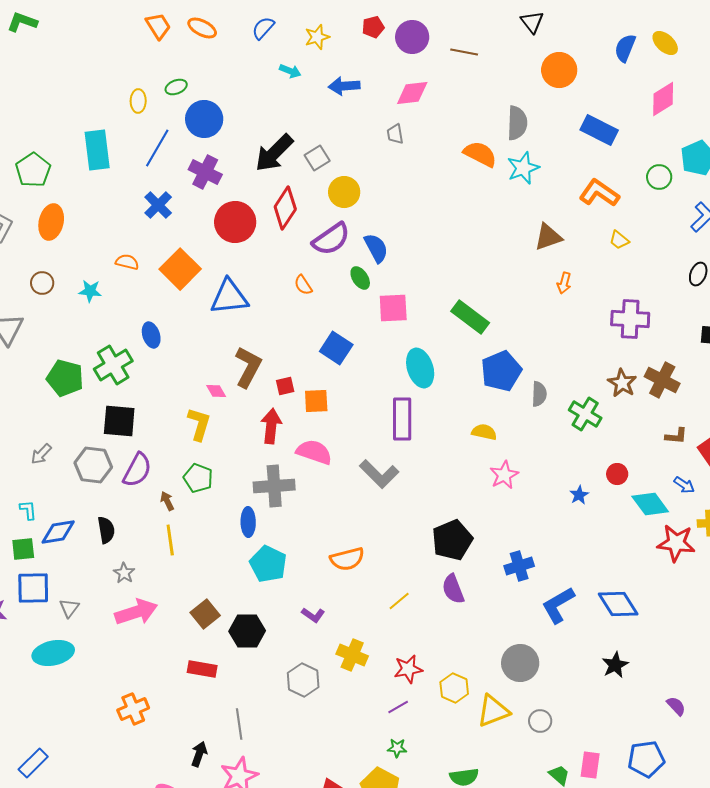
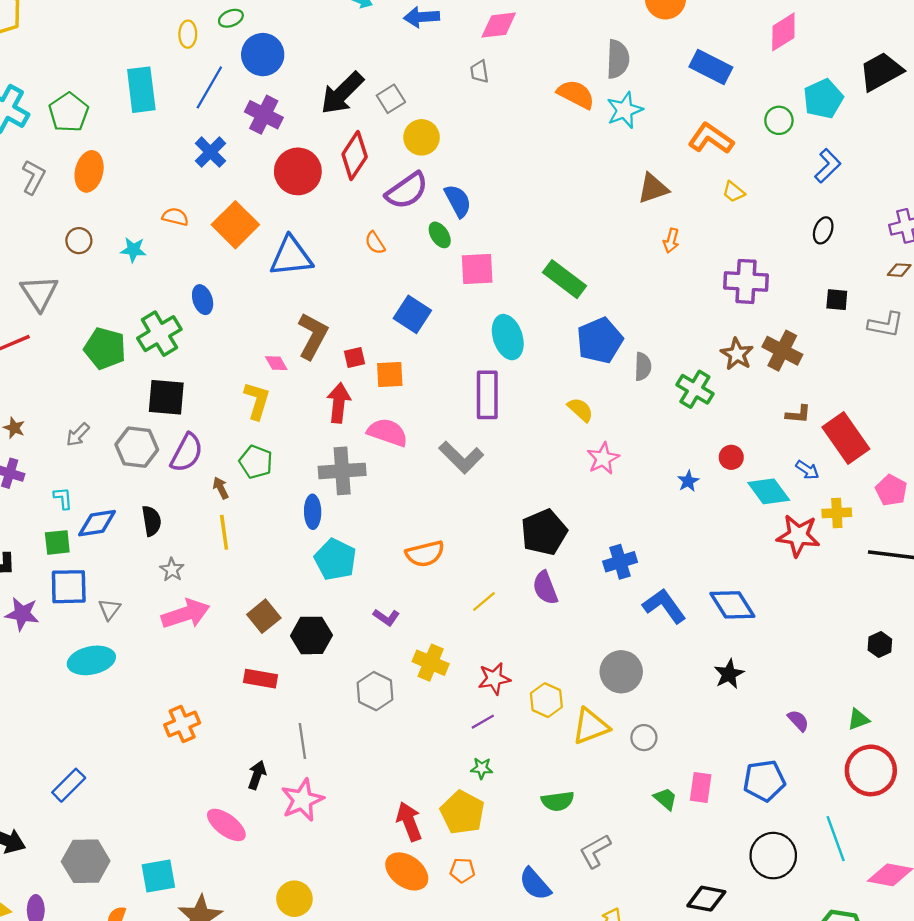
yellow semicircle: (484, 432) -> (580, 410), turned 30
blue L-shape: (558, 605) -> (664, 606), turned 84

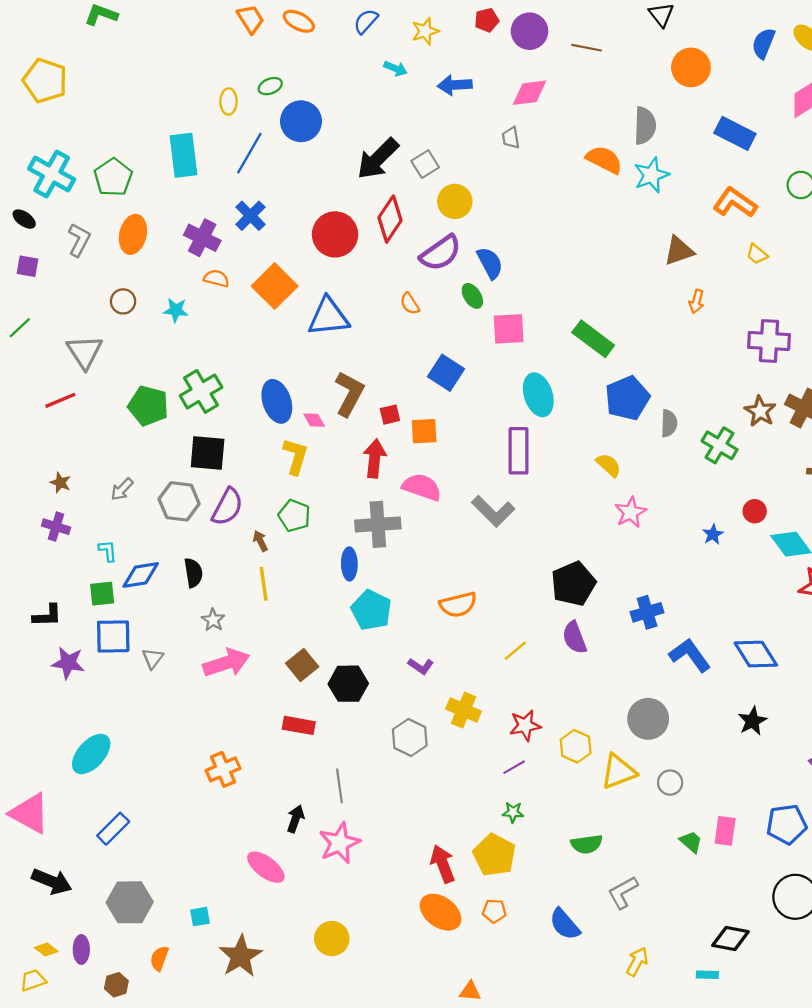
purple cross: (264, 115) -> (202, 238), moved
blue ellipse: (203, 300) -> (277, 401), moved, size x1.5
cyan ellipse: (91, 660) -> (91, 754), moved, turned -36
cyan square: (158, 876) -> (200, 917), size x0.6

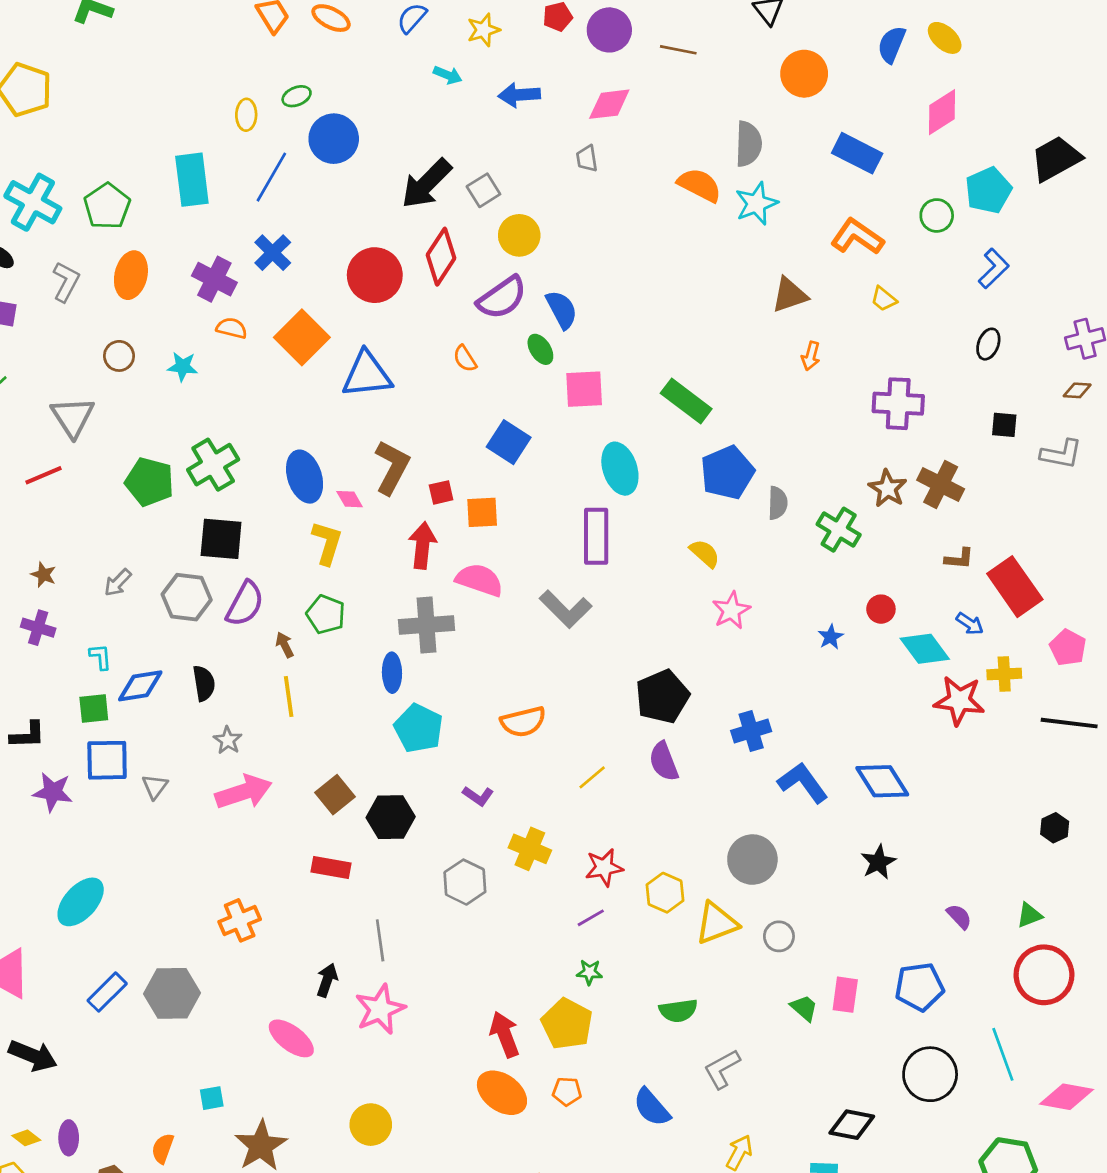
gray hexagon: (130, 902) -> (172, 993), moved

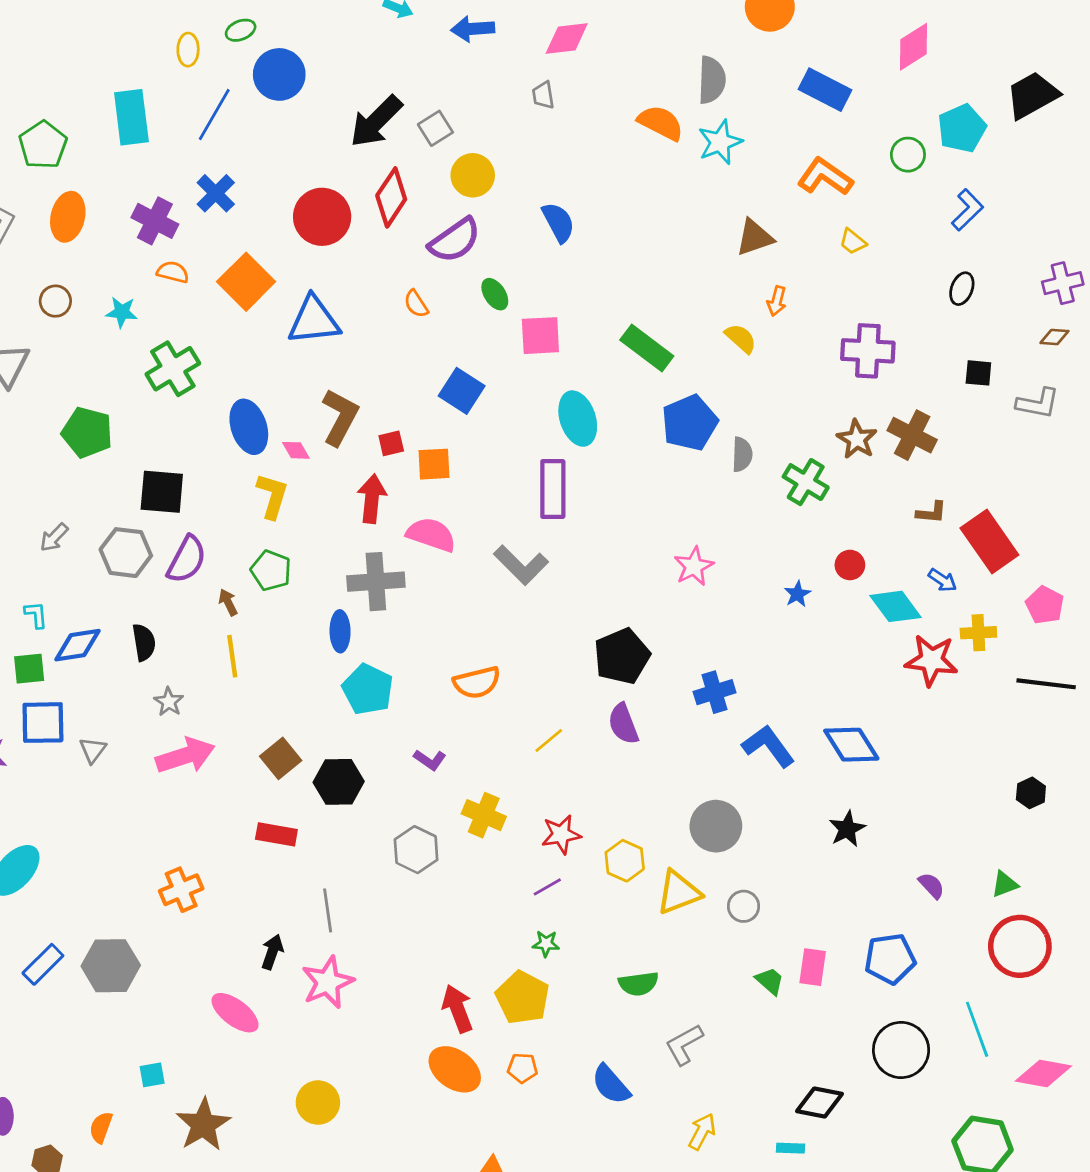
blue semicircle: (562, 310) -> (558, 222), moved
green cross: (213, 465) -> (173, 369), moved
yellow semicircle: (705, 553) -> (741, 338), moved

